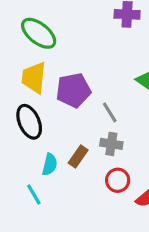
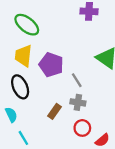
purple pentagon: (73, 90) -> (51, 65), turned 30
cyan semicircle: (50, 164) -> (11, 115), moved, turned -40

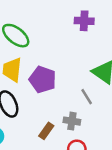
gray line: (77, 80) -> (87, 97), moved

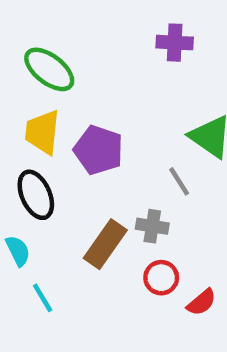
brown rectangle: (46, 131) -> (105, 244), size x1.5

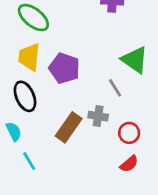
red circle: (161, 278) -> (129, 133), moved

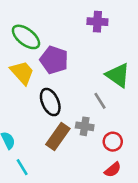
yellow trapezoid: (29, 57) -> (22, 73), turned 132
purple pentagon: (64, 68) -> (54, 60), moved
black ellipse: (25, 96) -> (50, 102), moved

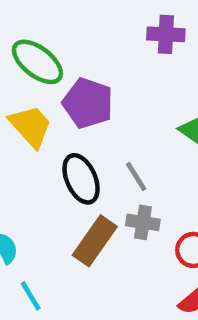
gray line: (100, 101) -> (136, 177), moved

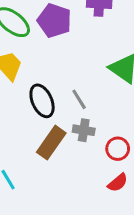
purple pentagon: (88, 103) -> (54, 21), moved

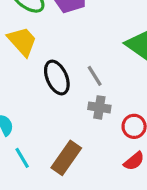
brown rectangle: (51, 143) -> (66, 158), moved

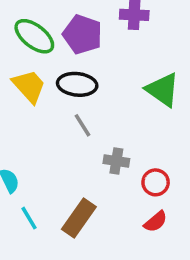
gray line: (95, 76) -> (82, 125), moved
black ellipse: (57, 78) -> (77, 84), moved, turned -60

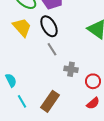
black ellipse: (77, 84) -> (49, 26), turned 55

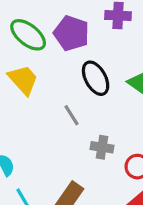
black ellipse: (49, 26) -> (96, 78), moved

